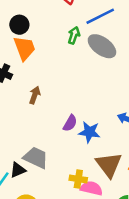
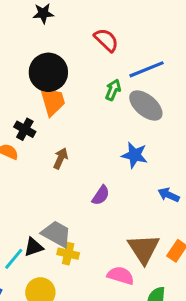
black circle: (19, 25) -> (48, 72), size x1.6
blue star: (89, 132) -> (135, 155), moved
yellow cross: (78, 179) -> (68, 254), moved

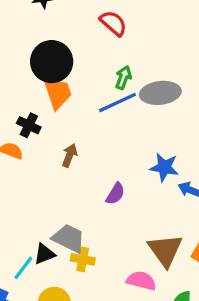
blue line: (146, 69) -> (118, 103), moved
gray ellipse: (146, 105) -> (160, 93), turned -44
blue star: (135, 155) -> (164, 167), moved

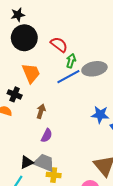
red semicircle: (113, 23) -> (59, 45), moved
black circle: (52, 62) -> (24, 38), moved
purple semicircle: (115, 194) -> (47, 136), moved
black triangle: (44, 254) -> (27, 162), moved

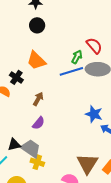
black circle: (24, 38) -> (37, 25), size x0.6
red semicircle: (59, 45) -> (94, 46), moved
orange trapezoid: (31, 73) -> (36, 61), turned 145

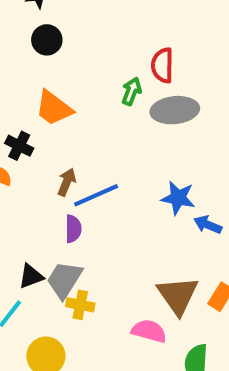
red semicircle: (94, 46) -> (162, 65), turned -132
blue line: (71, 71) -> (96, 195), moved
purple semicircle: (39, 123) -> (73, 229), turned -32
gray trapezoid: (31, 148) -> (64, 280), turned -85

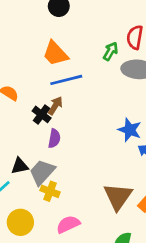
black cross: (19, 146) -> (42, 114), moved
blue line: (96, 195) -> (66, 80), moved
pink semicircle: (149, 331) -> (68, 224), moved, turned -50

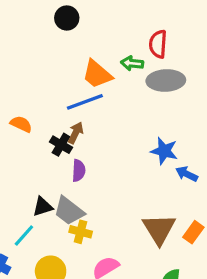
green arrow: (111, 51) -> (132, 63), turned -108
orange trapezoid: (55, 54) -> (97, 74), moved
gray trapezoid: (42, 172) -> (69, 211), turned -88

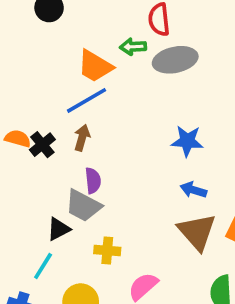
black cross: (61, 145) -> (42, 145), moved, turned 30
blue arrow: (187, 174) -> (193, 190), moved
gray trapezoid: (69, 211) -> (83, 206), moved

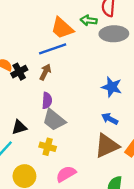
gray trapezoid: (83, 206) -> (54, 120), moved
brown triangle: (197, 232) -> (107, 146), turned 36

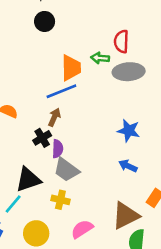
orange trapezoid: (62, 28) -> (71, 68), turned -130
black cross: (19, 72) -> (42, 138), moved
black triangle: (19, 127) -> (28, 180), size x1.5
brown triangle: (107, 146) -> (126, 216), moved

